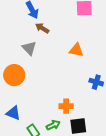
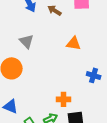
brown arrow: (42, 28) -> (55, 10), moved

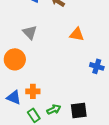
orange cross: (64, 99) -> (33, 91), moved

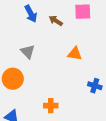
orange cross: (33, 91) -> (51, 106), moved

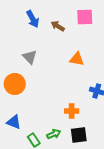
orange cross: (51, 106) -> (72, 111), moved

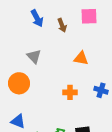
brown arrow: (58, 26) -> (62, 25), turned -144
orange cross: (72, 111) -> (70, 92), moved

